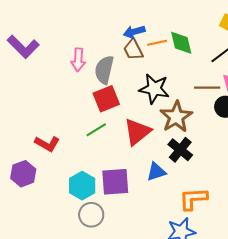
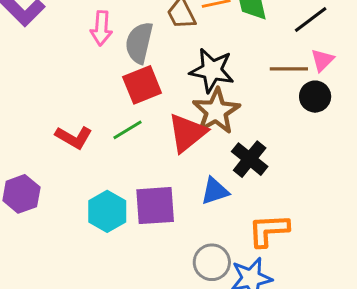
brown star: (176, 117) -> (216, 111), moved
red L-shape: (47, 144) -> (74, 137), moved
gray circle: (91, 215) -> (212, 262), moved

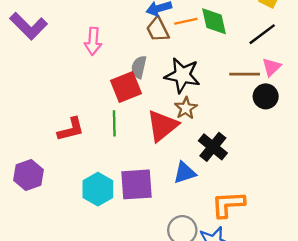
gray semicircle: (139, 43) -> (139, 67), moved, size x0.7
brown star: (216, 111) -> (186, 108), size x0.6
green line: (128, 130) -> (114, 123), turned -60
red L-shape: (74, 137) -> (71, 129), turned -44

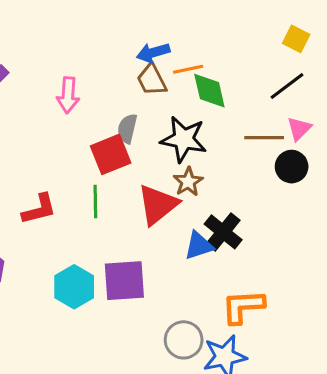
green diamond: (214, 21) -> (209, 91), moved
blue triangle: (185, 173) -> (199, 246), moved

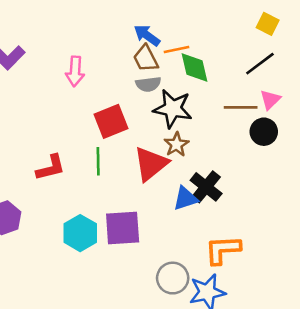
blue arrow: (153, 53) -> (147, 35), turned 52
gray semicircle: (127, 129) -> (148, 84), moved, turned -110

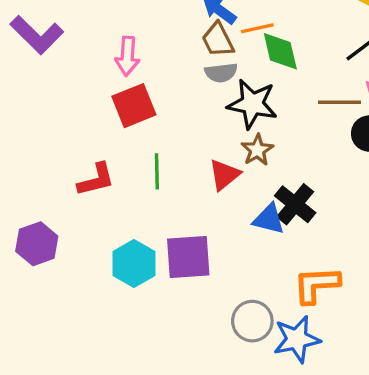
red square: (111, 121) -> (134, 106), moved
red triangle: (151, 164) -> (224, 175), size x0.7
blue triangle: (185, 198) -> (269, 219), turned 32

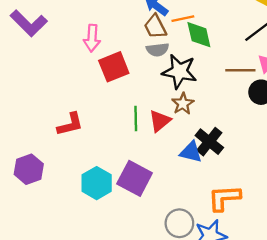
red square: (134, 106) -> (114, 67), moved
green line: (157, 171) -> (136, 119), moved
purple square: (188, 257) -> (135, 178), turned 32

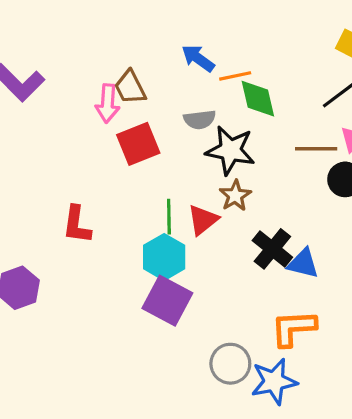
brown trapezoid: (155, 27) -> (130, 87), moved
red L-shape: (70, 124) -> (77, 225), turned 112
blue triangle: (191, 152) -> (303, 263), moved
cyan hexagon: (97, 183) -> (164, 257), moved

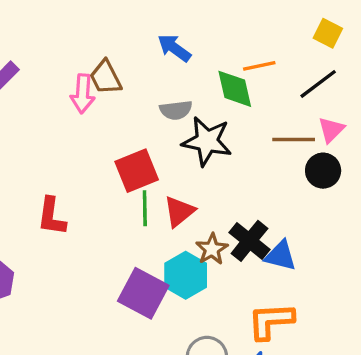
orange line: (235, 76) -> (259, 66), moved
red square: (138, 144) -> (137, 171), moved
brown star: (235, 196) -> (212, 249), moved
cyan hexagon: (164, 257) -> (186, 275), moved

